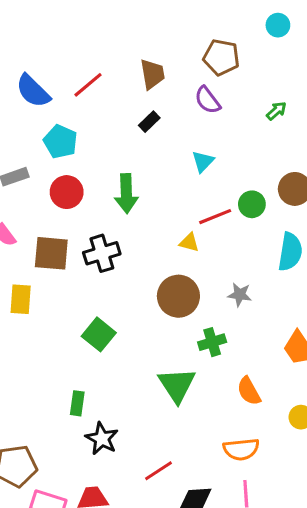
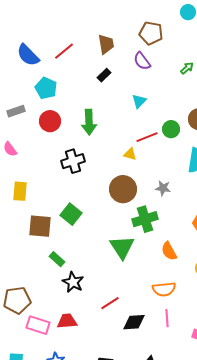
brown square: (51, 253) -> (40, 226), moved
green cross: (212, 342) -> (145, 219), size x1.4
green rectangle: (77, 403) -> (57, 259), turned -56

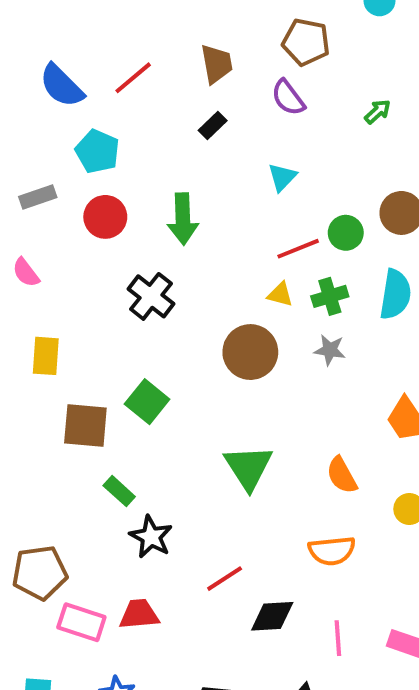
yellow triangle: (130, 154) -> (280, 294), moved
black cross: (73, 161) -> (151, 296), turned -35
green cross: (145, 219) -> (330, 296), moved, size x0.7
pink line: (167, 318) -> (338, 638), moved

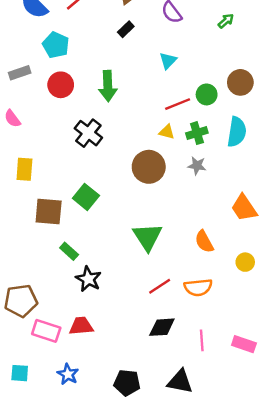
red line: (225, 579) -> (160, 286), moved

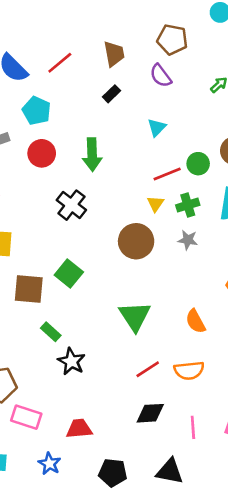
yellow triangle: (167, 132) -> (155, 204), turned 49
red trapezoid: (81, 326) -> (79, 429), moved

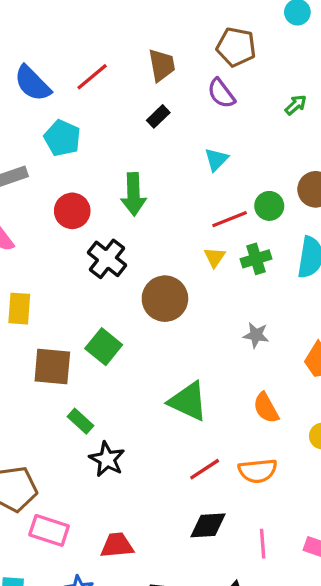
red circle: (42, 153) -> (72, 211), moved
gray star: (188, 240) -> (256, 335), moved
brown circle: (136, 241) -> (165, 299), moved
green triangle: (135, 316) -> (188, 401), turned -32

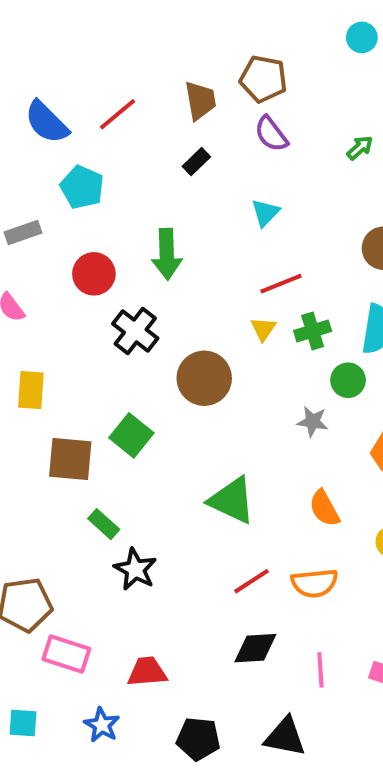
brown pentagon: (236, 47) -> (263, 79), moved
green circle: (269, 206) -> (348, 380), moved

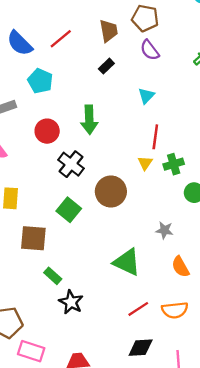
red line: (281, 284) -> (155, 137), turned -60
gray star: (313, 422) -> (164, 230), moved
green square: (131, 435) -> (69, 210), moved

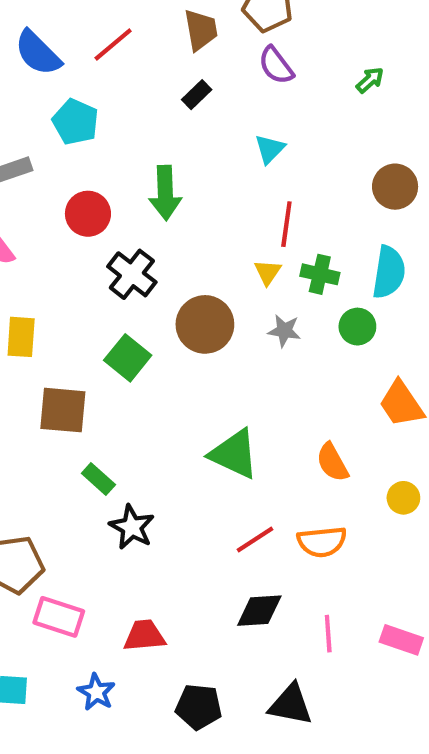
green cross: (174, 164) -> (320, 274), turned 30
gray star: (164, 230) -> (284, 331), moved

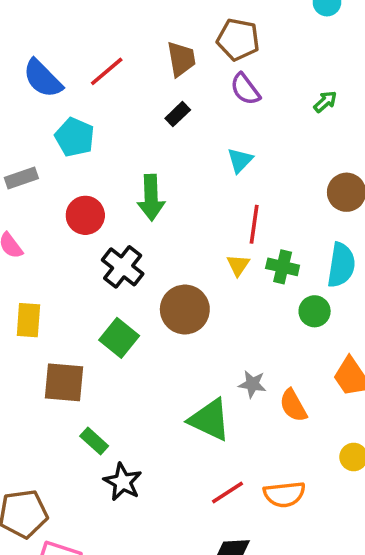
gray star: (284, 331) -> (252, 384), moved
orange semicircle: (332, 462) -> (293, 405), moved

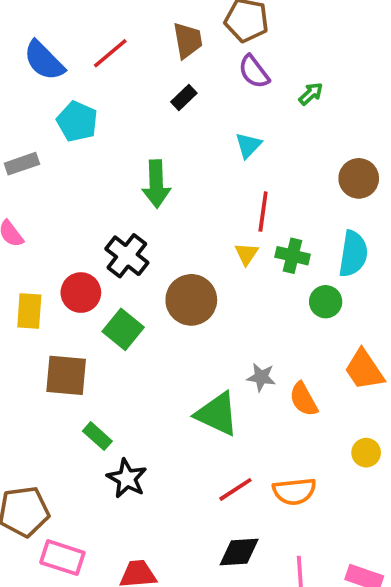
green arrow: (325, 102) -> (311, 94), moved
red circle: (85, 215) -> (81, 293), moved

